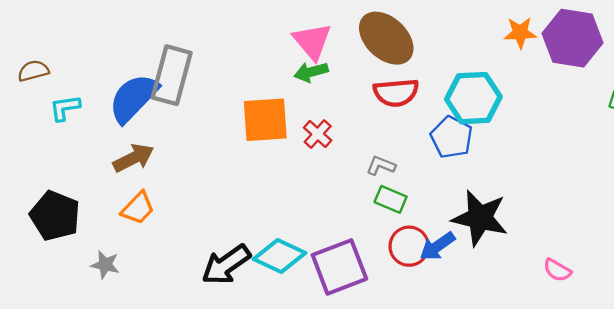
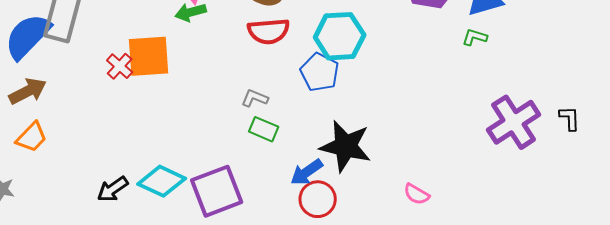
red cross: (318, 134) -> (120, 66), moved
red circle: (409, 246) -> (318, 199), moved
black arrow: (226, 265) -> (113, 189), size x0.7

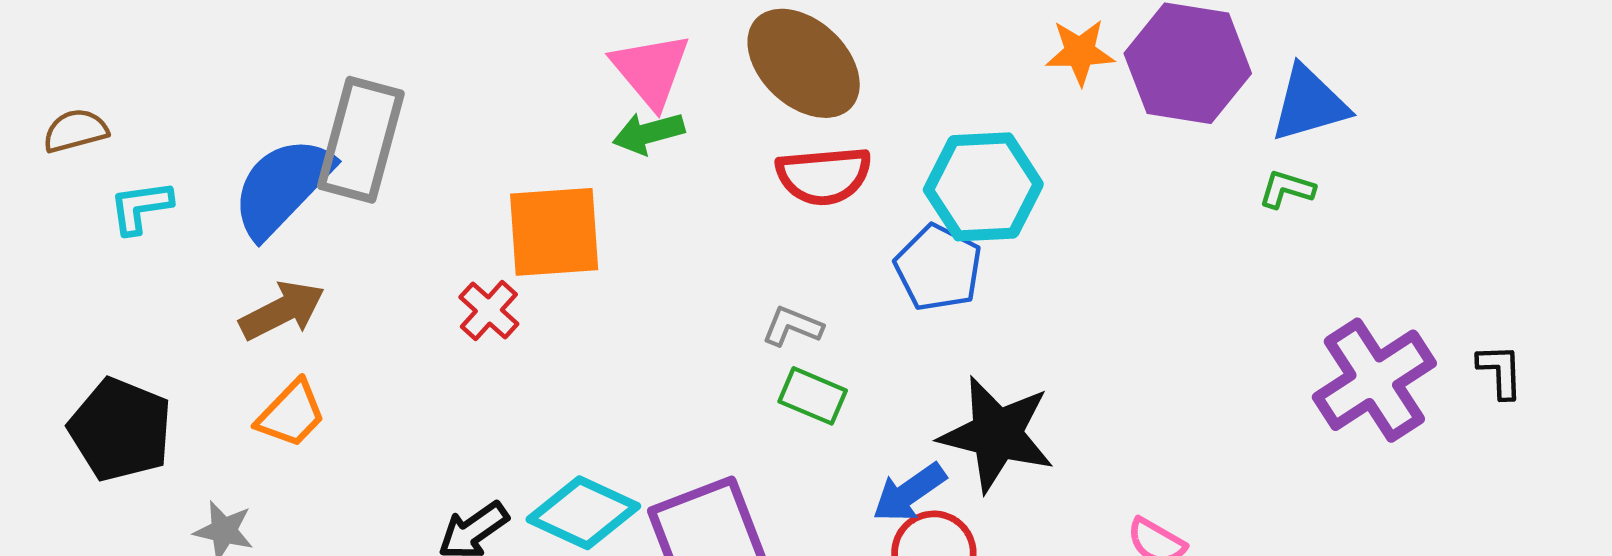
red cross: (120, 66) -> (489, 311), moved

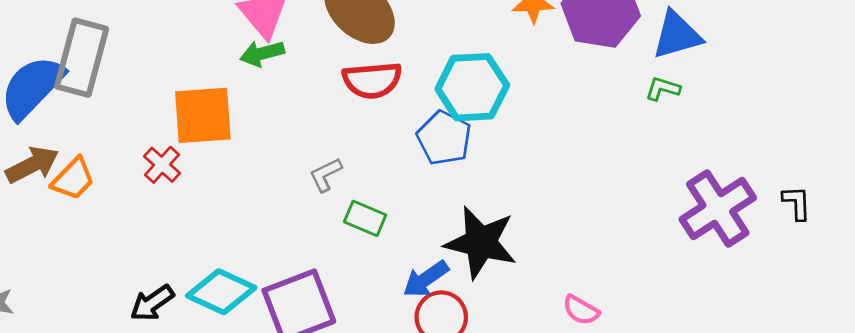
gray L-shape: (792, 326) -> (326, 175), moved, turned -48
orange trapezoid: (291, 414) -> (73, 179), moved

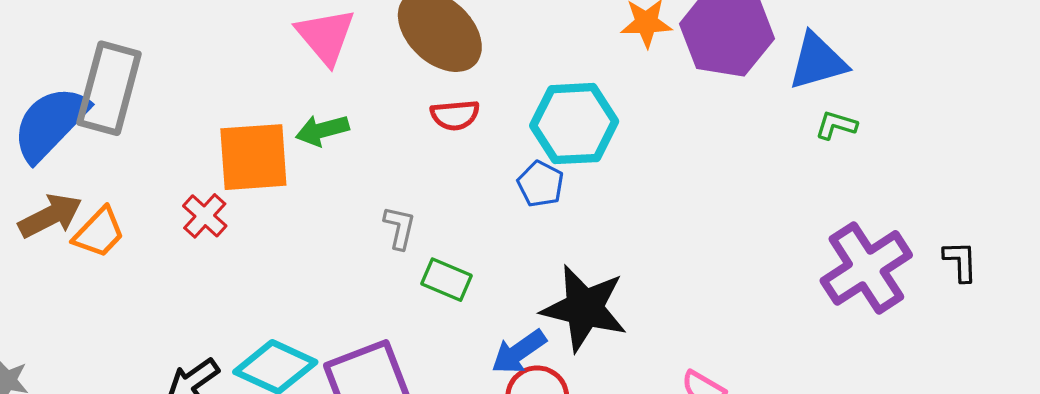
green arrow: (262, 53) -> (322, 130), moved
red semicircle: (372, 80) -> (455, 115), size x0.7
green L-shape: (663, 89) -> (836, 125), moved
blue pentagon: (444, 138) -> (541, 184), size x0.7
gray L-shape: (326, 175) -> (400, 228), turned 129

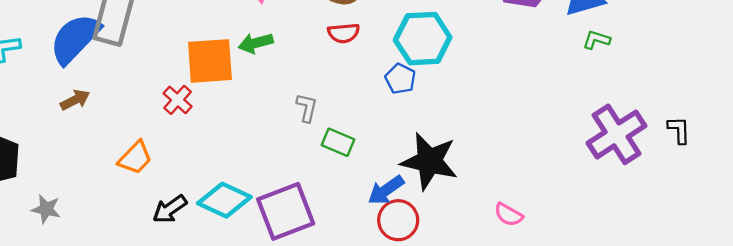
brown arrow: (50, 216) -> (75, 100), size x0.7
orange trapezoid: (99, 233) -> (135, 158), moved

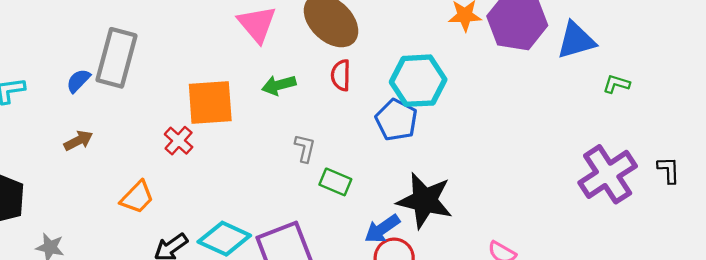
red semicircle: (344, 33) -> (341, 75), turned 96
blue semicircle: (75, 39) -> (78, 81), size x0.5
green L-shape: (596, 40) -> (616, 84), moved
green arrow: (256, 43) -> (279, 85), moved
blue pentagon: (400, 79) -> (396, 120), size x1.4

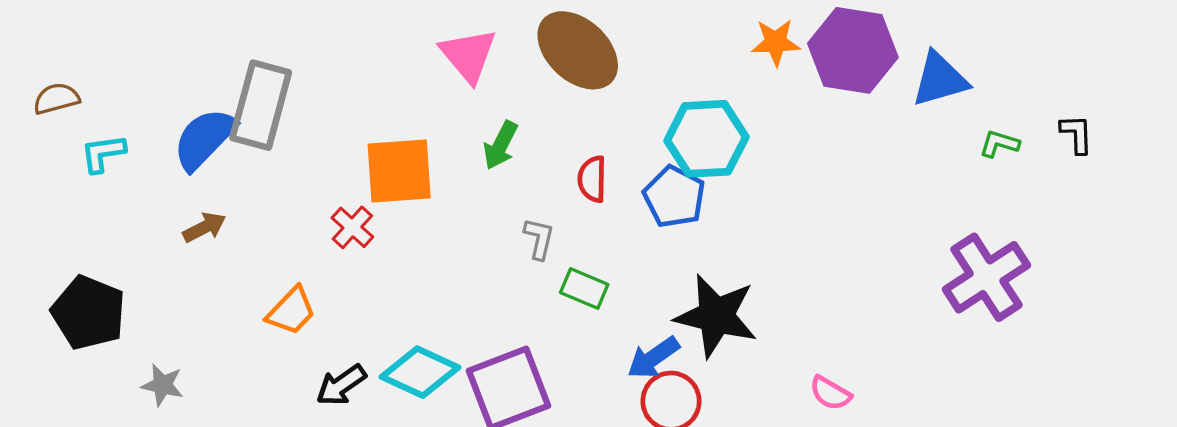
red semicircle: (341, 75) -> (592, 179), moved
blue semicircle: (78, 81) -> (204, 139), size x1.8
green arrow: (279, 85) -> (500, 145), turned -48
black L-shape: (669, 170) -> (1077, 134), moved

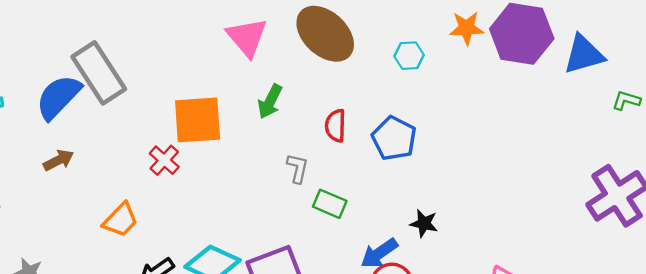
gray rectangle: (261, 105) -> (99, 73), turned -48
cyan hexagon: (706, 139) -> (409, 56), moved, size x0.5
black star: (716, 316) -> (424, 223), size x0.5

